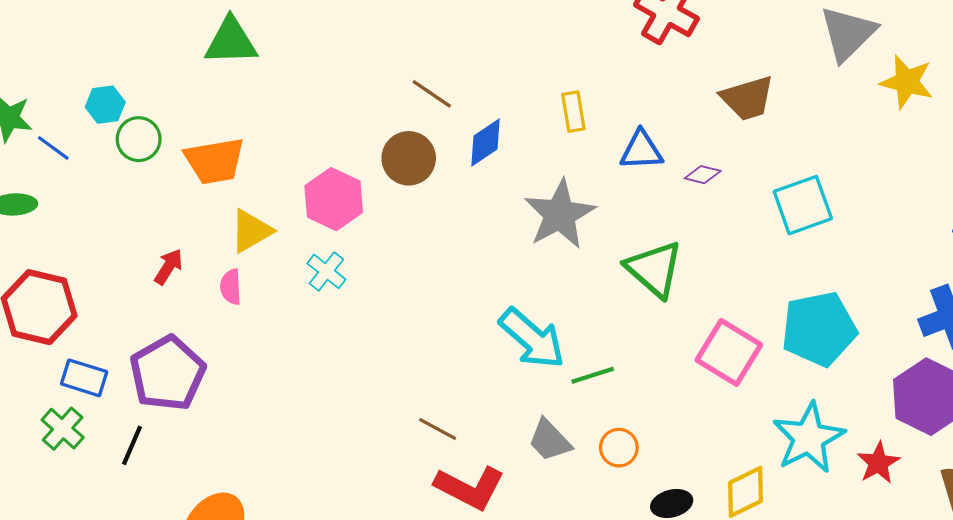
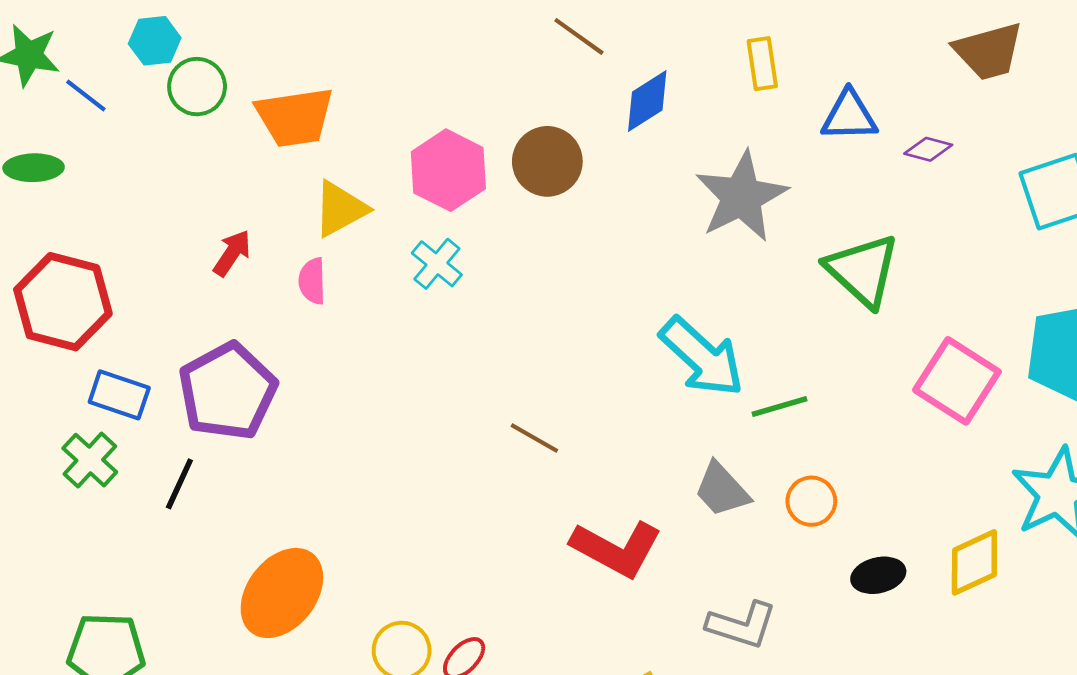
brown circle: (409, 158) -> (547, 161), moved
brown line: (438, 429) -> (534, 438), moved

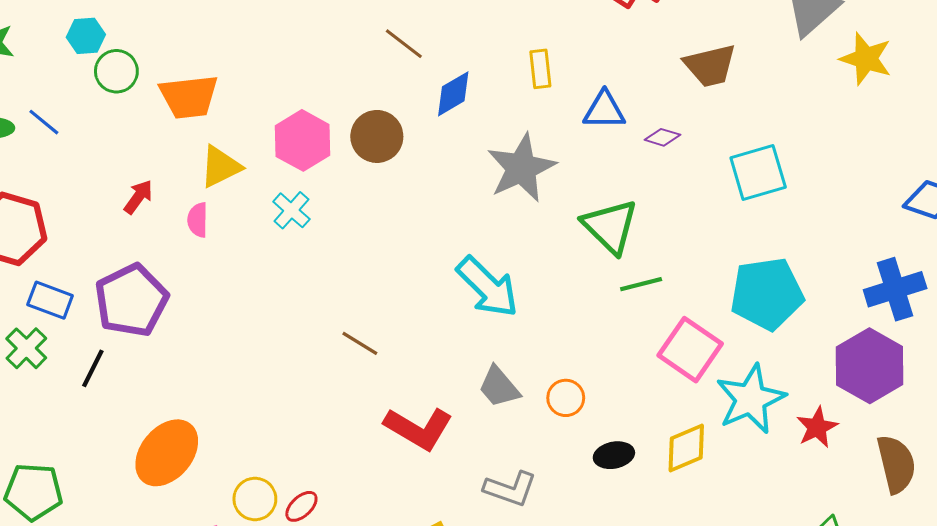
blue line: (86, 95) -> (44, 122), moved
pink square: (957, 381) -> (690, 350), moved
green line: (780, 406) -> (641, 284), moved

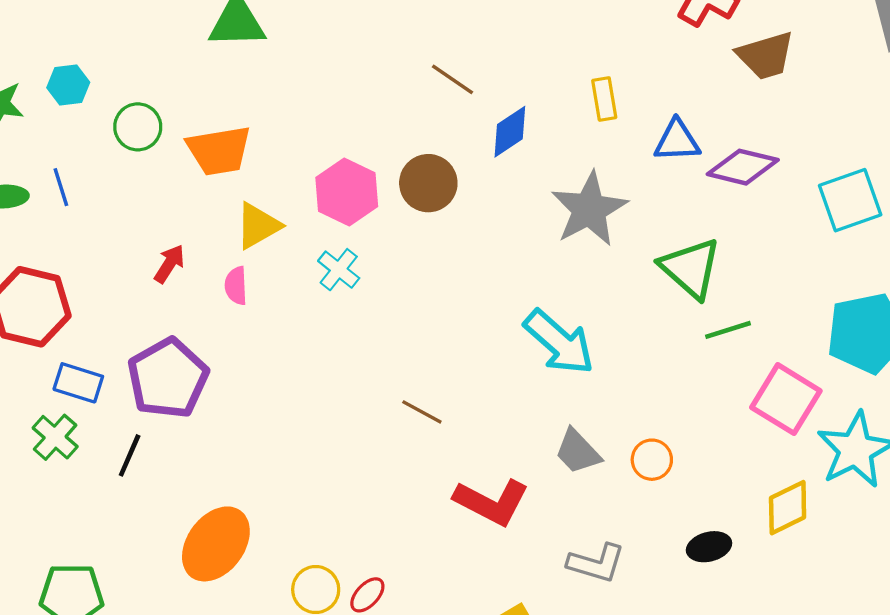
cyan hexagon: (86, 36) -> (68, 85), moved
brown trapezoid: (710, 65) -> (766, 56), moved
blue line: (44, 122) -> (61, 187), turned 36
purple diamond: (662, 137) -> (743, 167), size x1.8
black ellipse: (614, 455) -> (709, 547), moved

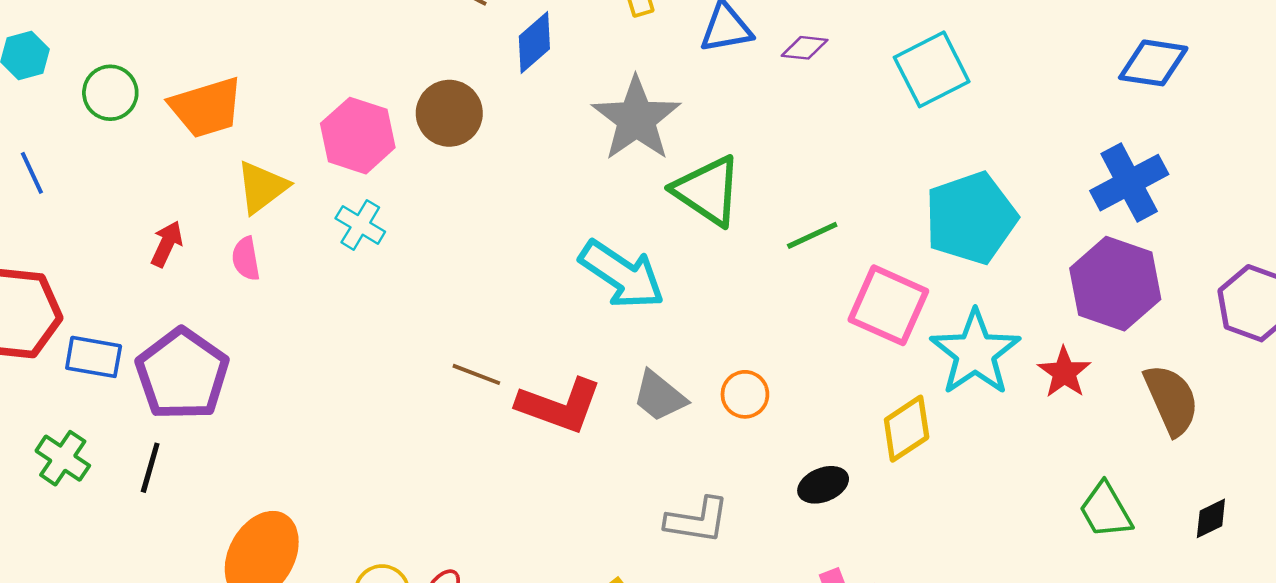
purple diamond: (743, 167) -> (805, 48), size x0.6
green triangle: (691, 268) -> (708, 191), moved
blue rectangle: (78, 383) -> (94, 357), moved
red L-shape: (492, 502) -> (559, 406), moved

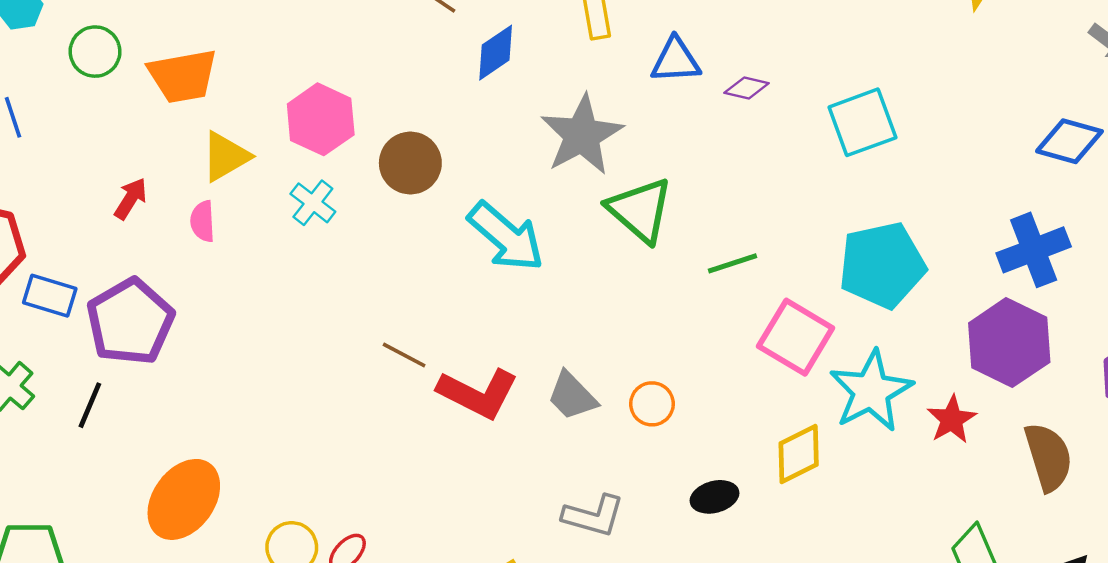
brown circle: (449, 113) -> (410, 163), moved
cyan arrow: (622, 275) -> (506, 237), moved

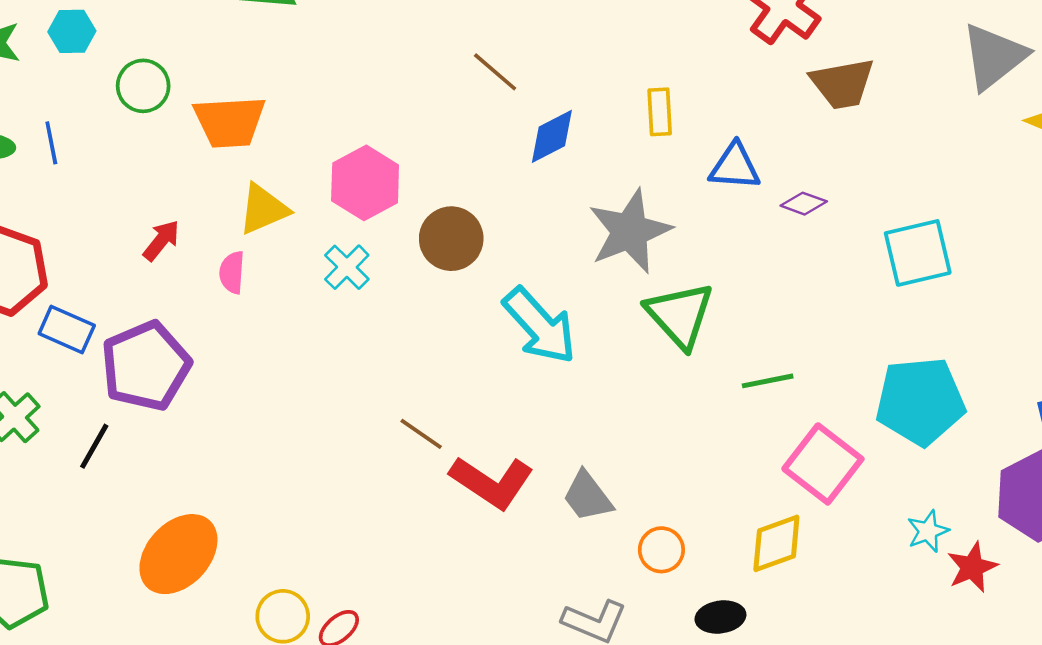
cyan star: (871, 391) -> (928, 531), moved, size x0.5
orange circle: (652, 404) -> (661, 550), moved
yellow diamond: (799, 454) -> (776, 543), moved

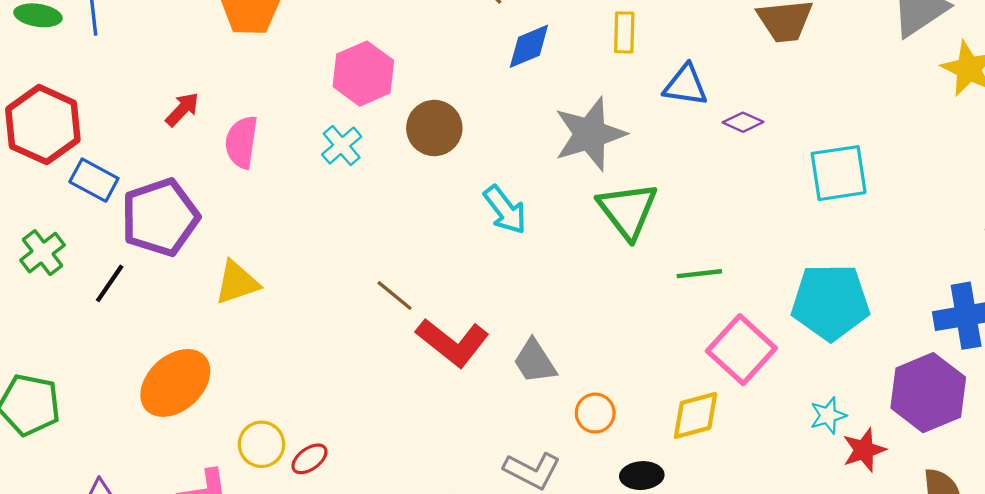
yellow triangle: (263, 209) -> (237, 283), moved
pink semicircle: (232, 272) -> (241, 142), size x1.4
cyan arrow: (540, 326) -> (505, 210), size x0.7

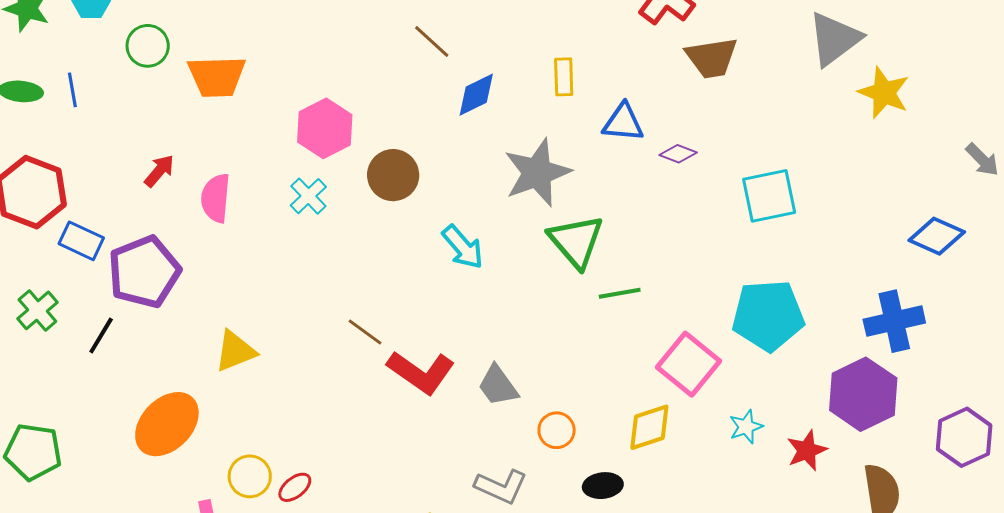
green line: (699, 274) -> (620, 293), moved
yellow triangle: (237, 283) -> (235, 351), moved
cyan star: (828, 415) -> (746, 427), moved

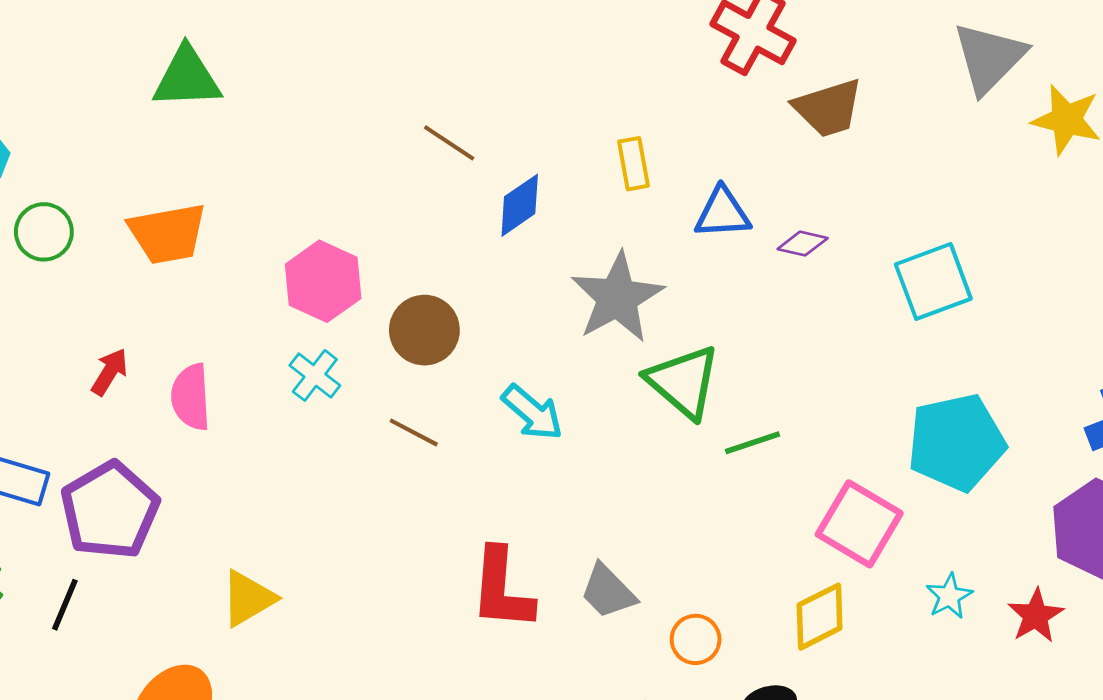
green circle: (148, 46) -> (44, 232), moved
brown line: (365, 332) -> (414, 432), moved
red L-shape: (421, 372) -> (502, 589), turned 68

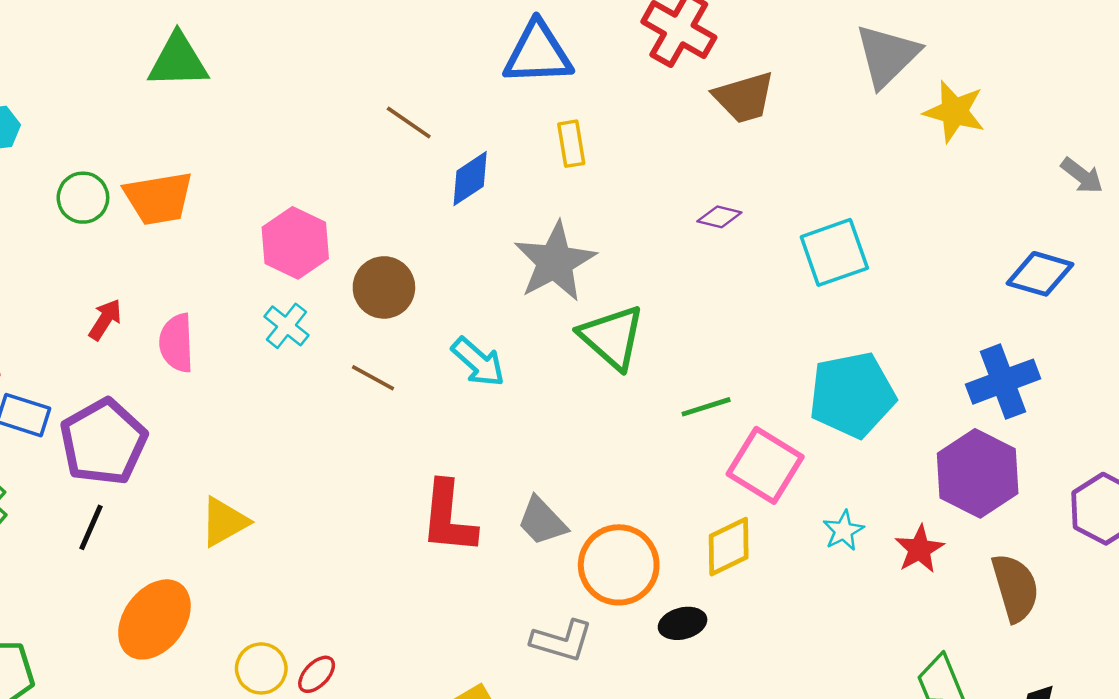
blue triangle: (723, 213) -> (538, 53), moved, size x1.4
green circle: (44, 232) -> (83, 198), moved
green line: (753, 443) -> (706, 407), moved
black line: (65, 605) -> (91, 527), moved
orange circle: (696, 639) -> (619, 565), size x1.8

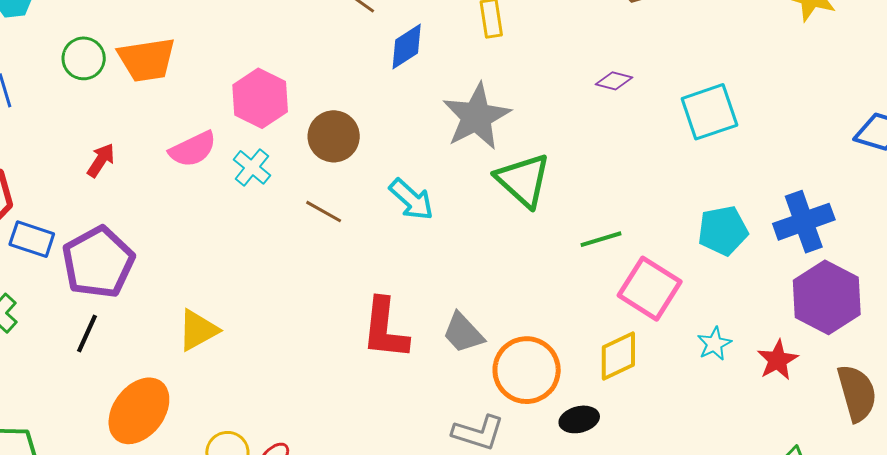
pink semicircle: (177, 343) -> (193, 149), moved, turned -114
blue cross: (1003, 382) -> (804, 222), moved
cyan pentagon: (852, 395) -> (723, 231), size x0.7

